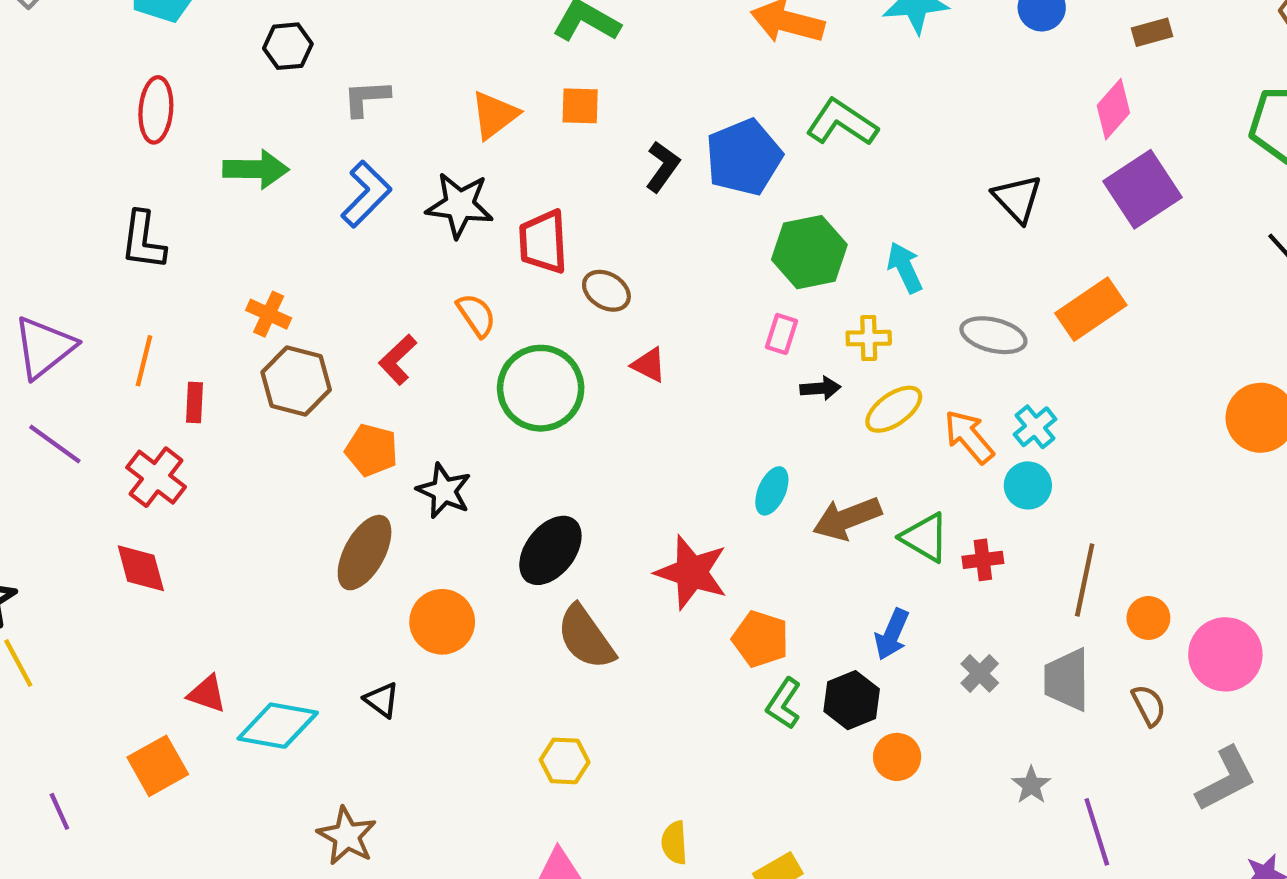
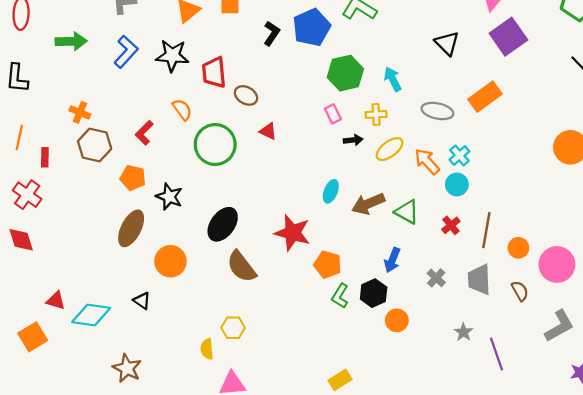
pink rectangle: (781, 334) -> (333, 114), turned -42
red cross: (983, 560) -> (451, 225), moved, turned -30
yellow semicircle: (674, 843) -> (207, 349), moved

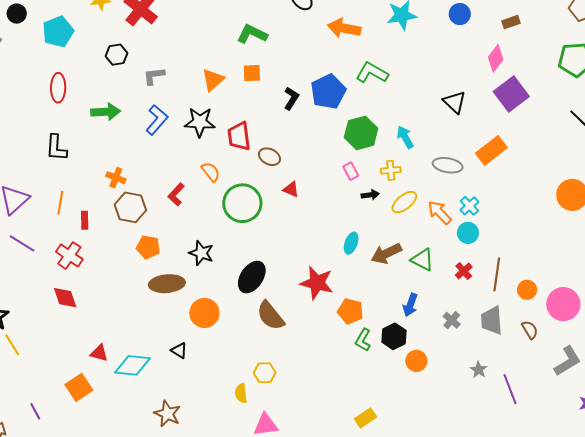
orange pentagon: (133, 178) -> (148, 247), moved
brown ellipse: (131, 228) -> (167, 284), turned 60

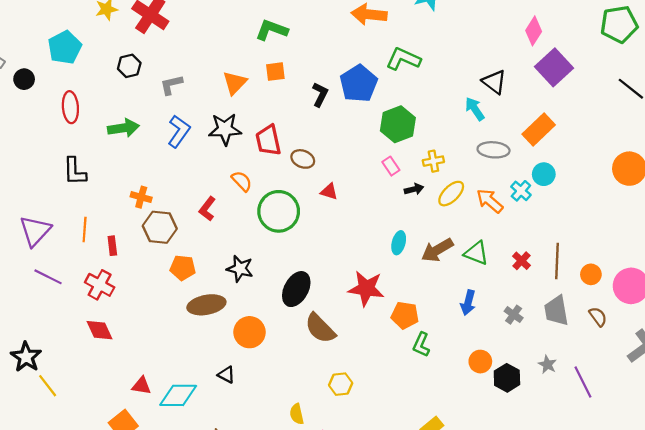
black circle: (17, 14) -> (24, 79), moved
cyan arrow: (405, 137) -> (475, 109), moved
cyan circle: (468, 233) -> (544, 174), moved
black hexagon: (394, 336) -> (507, 378), moved
yellow hexagon: (265, 373) -> (341, 384), moved

